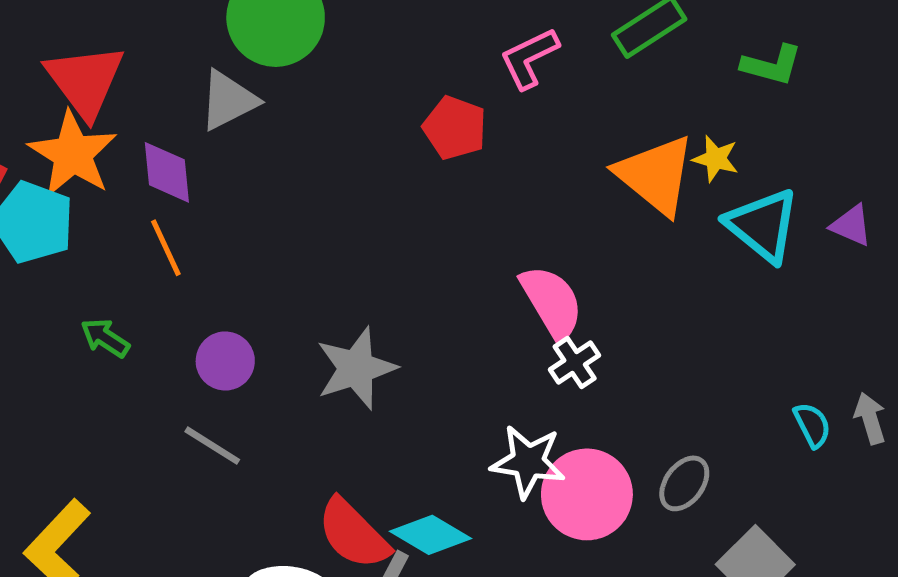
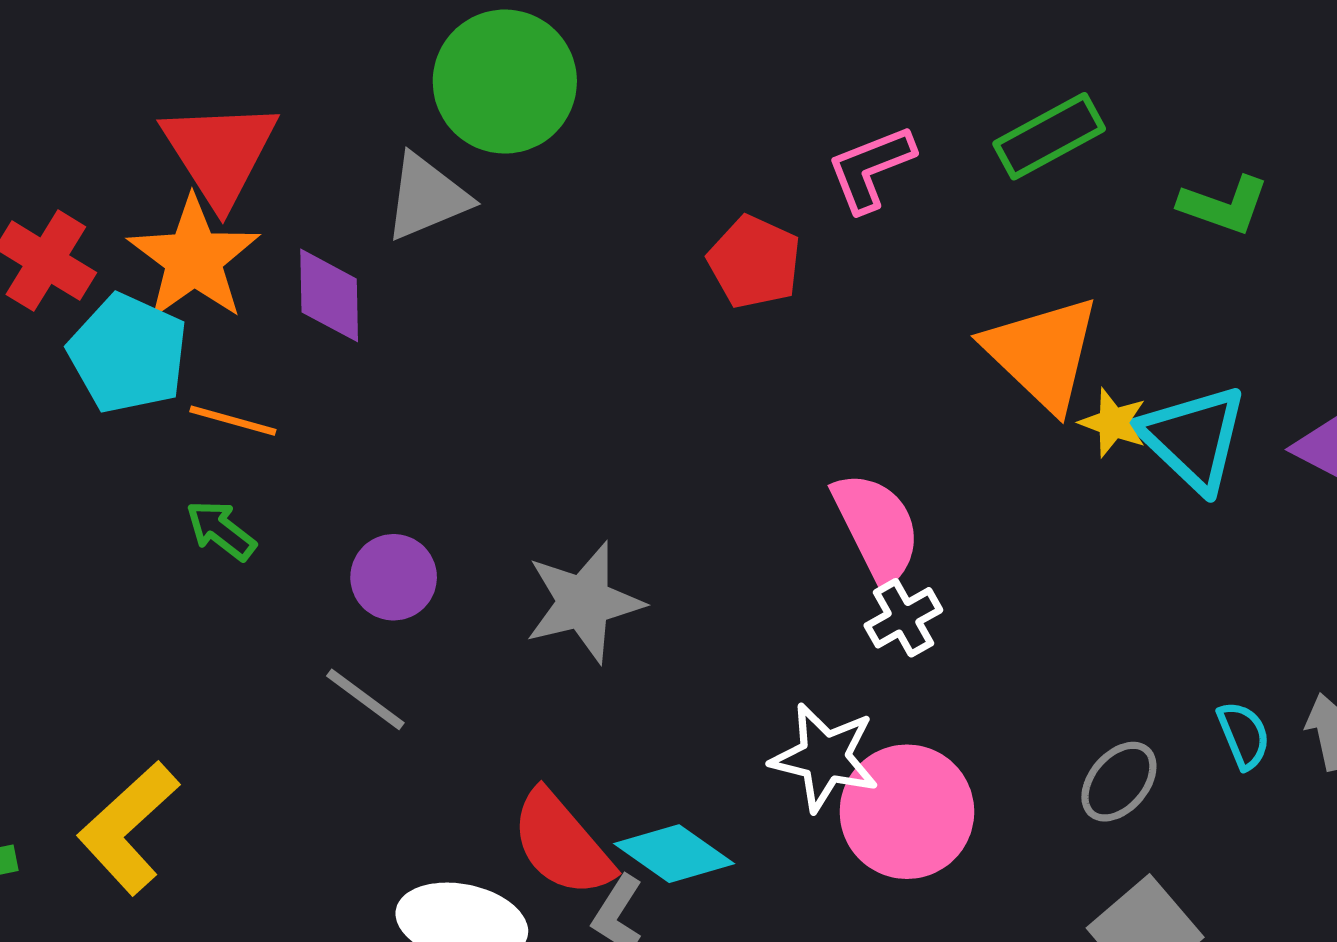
yellow star: (716, 159) -> (1113, 423), moved
orange line: (166, 248) -> (233, 421), moved, turned -54
gray ellipse: (684, 483) -> (1119, 782), moved

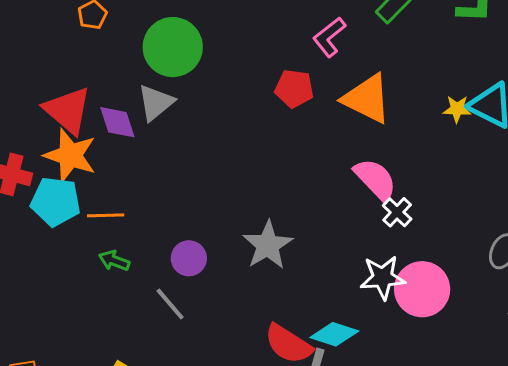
purple diamond: (329, 295) -> (117, 122), moved
orange triangle: (1042, 353) -> (367, 99), moved
gray line: (365, 699) -> (170, 304), moved, turned 30

